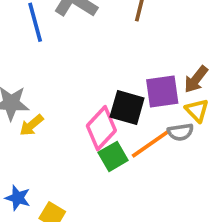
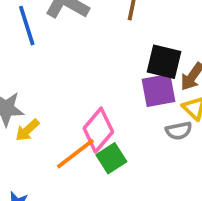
black square: (127, 107) -> (164, 62), moved
orange line: (150, 144) -> (75, 154), moved

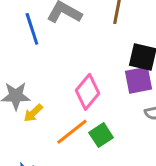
pink diamond: (98, 130) -> (87, 92), moved

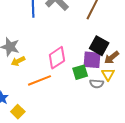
green square: (101, 135) -> (80, 72), moved

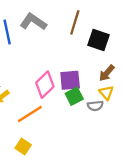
black square: (99, 46) -> (98, 40), moved
purple square: (92, 60) -> (70, 80), moved
yellow square: (18, 112) -> (23, 147), moved

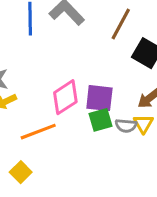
gray semicircle: (95, 106) -> (126, 126), moved

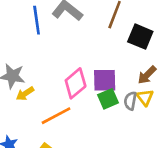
gray semicircle: (126, 126) -> (130, 101), turned 102

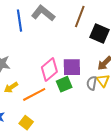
yellow arrow: (25, 94) -> (11, 87), moved
green square: (108, 99) -> (64, 84), moved

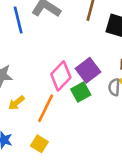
purple square: (72, 67) -> (88, 70), turned -30
orange line: (34, 94) -> (46, 108), turned -30

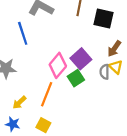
blue line: (18, 20) -> (23, 33), moved
yellow arrow: (16, 103) -> (19, 102), moved

